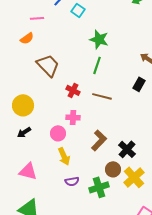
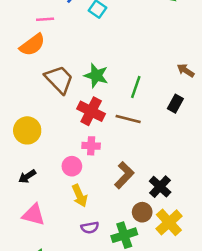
orange semicircle: (27, 38) -> (32, 45), size x1.5
green star: (99, 39) -> (96, 75), moved
green line: (97, 65) -> (136, 87), moved
red cross: (73, 90) -> (91, 111), size x1.5
black arrow: (24, 132) -> (27, 176), moved

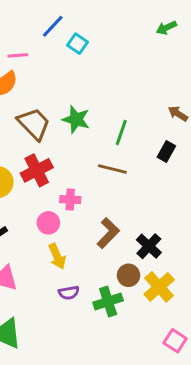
red cross: (91, 111) -> (37, 170), moved, turned 36

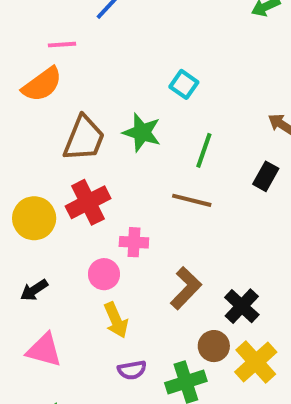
cyan square: (78, 44) -> (184, 84), moved
brown trapezoid: (34, 124) -> (84, 138), turned 66

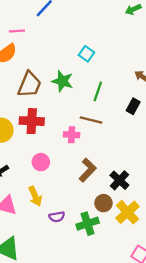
red cross: (88, 202) -> (32, 121), turned 30
pink cross: (134, 242) -> (72, 135), moved
yellow arrow: (116, 320) -> (35, 196), moved

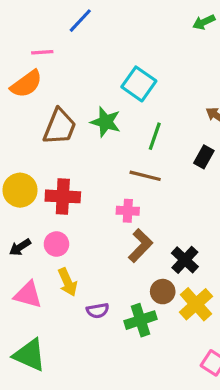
cyan square: (86, 54) -> (139, 84), size x1.5
red cross: (32, 121) -> (63, 196), moved
pink cross: (72, 135) -> (128, 211), moved
pink circle: (41, 162) -> (56, 244), moved

